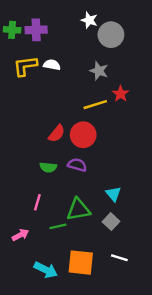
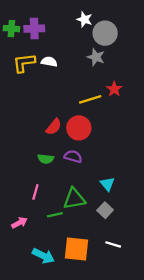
gray star: (99, 71) -> (96, 57), moved

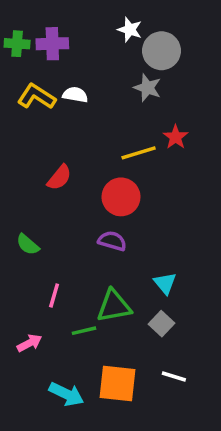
yellow L-shape: (24, 63) -> (36, 97), turned 40
red semicircle: (54, 127) -> (59, 178), moved
green semicircle: (46, 159) -> (28, 244), moved, turned 35

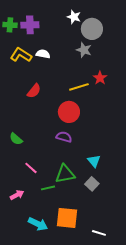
red semicircle: (59, 178) -> (34, 91), moved
pink line: (54, 295) -> (31, 168), turned -64
white line: (174, 376) -> (99, 233), moved

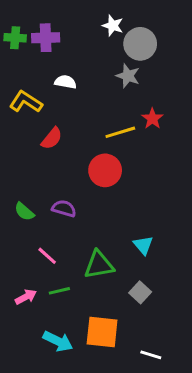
yellow L-shape: (21, 55) -> (26, 102), moved
purple semicircle: (64, 137) -> (64, 209), moved
gray square: (92, 184) -> (140, 292), moved
green line: (48, 188) -> (59, 291), moved

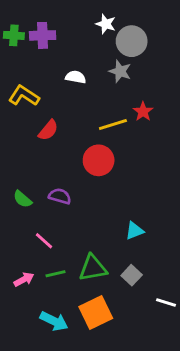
white semicircle: (65, 82) -> (76, 77), moved
cyan triangle: (143, 245) -> (134, 231), turned 48
green triangle: (99, 265) -> (93, 268), moved
orange square: (102, 332) -> (96, 312), turned -32
white line: (151, 355) -> (166, 302), moved

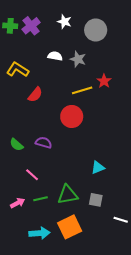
white star: (106, 24) -> (64, 22), moved
purple cross: (43, 35) -> (31, 26), turned -36
gray star: (120, 71) -> (78, 59), moved
gray square: (132, 275) -> (96, 200), turned -32
cyan arrow: (54, 321) -> (39, 233), turned -30

